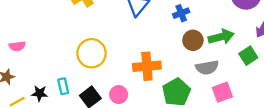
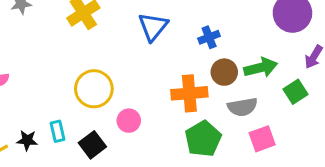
orange cross: (147, 66) -> (189, 93), moved
pink circle: (119, 95) -> (129, 121), moved

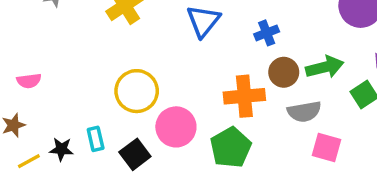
pink circle: (129, 121) -> (176, 127), size x1.5
green pentagon: (203, 139) -> (231, 147), moved
pink square: (262, 139) -> (326, 147), turned 36

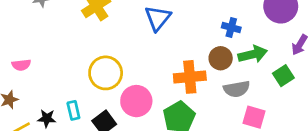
blue cross: (267, 33) -> (231, 27), moved, turned 36

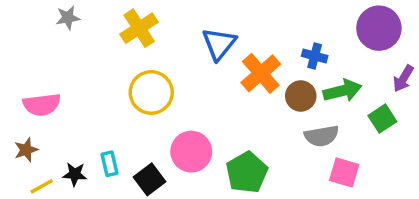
pink semicircle: (21, 65) -> (42, 105), size x1.5
yellow circle: (106, 73) -> (151, 92), moved
orange cross: (190, 77) -> (261, 73), moved, turned -36

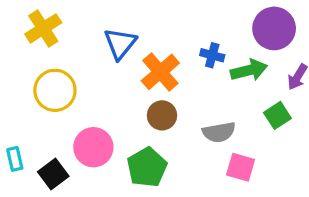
green arrow: (342, 91) -> (249, 70), moved
brown circle: (301, 96) -> (162, 115), moved

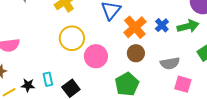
blue cross: (212, 55) -> (162, 25), moved, turned 32
pink circle: (93, 147) -> (96, 56), moved

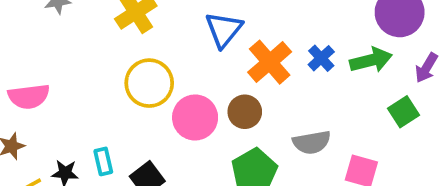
brown circle: (136, 53) -> (245, 112), moved
gray semicircle: (170, 63) -> (312, 142), moved

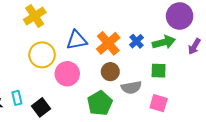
blue triangle: (224, 30) -> (77, 40), moved, turned 40
brown circle: (245, 112) -> (110, 72), moved
green square: (403, 112) -> (159, 71), moved, turned 35

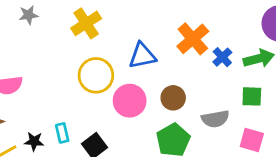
orange cross: (108, 43) -> (193, 39), moved
brown circle: (110, 72) -> (173, 98), moved

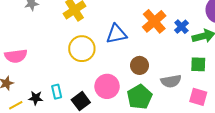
blue cross: (222, 57) -> (181, 27), moved
pink circle: (130, 101) -> (107, 86), moved

